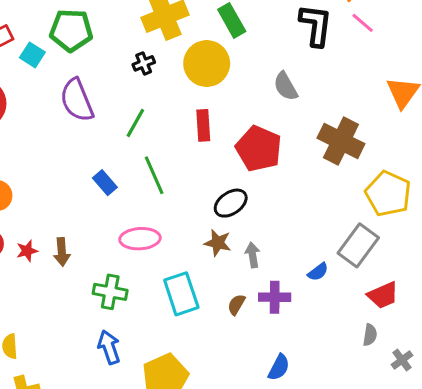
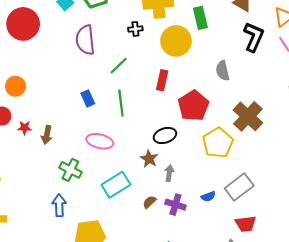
yellow pentagon: (388, 194) -> (218, 143), moved
cyan rectangle: (181, 294) -> (116, 185), turned 60

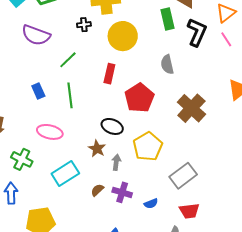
green rectangle: (200, 18) -> (167, 19), moved
purple semicircle: (85, 40) -> (36, 35), turned -64
black ellipse: (165, 136) -> (112, 126), turned 40
yellow pentagon: (218, 143) -> (148, 147), moved
blue semicircle: (208, 196) -> (151, 204), moved

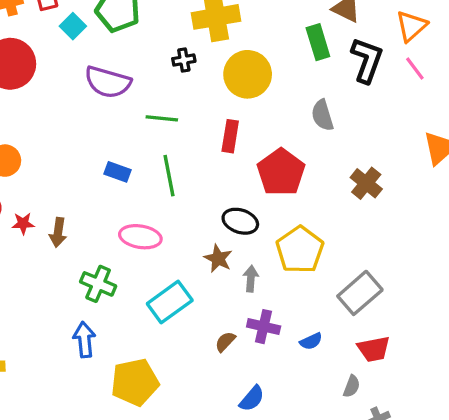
green line: (68, 60) -> (162, 118), turned 54
blue rectangle: (38, 91) -> (117, 172), turned -42
brown cross: (191, 108) -> (366, 183), size x0.7
brown semicircle: (97, 190) -> (225, 342), moved

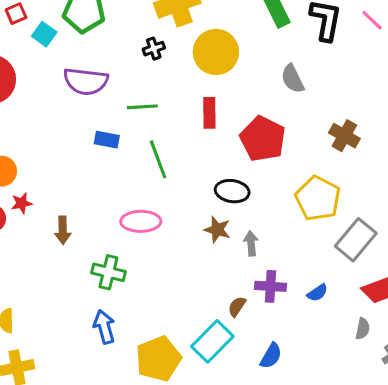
blue rectangle: (117, 172) -> (107, 140), moved
red star: (23, 223) -> (22, 203), moved
yellow pentagon: (300, 250) -> (318, 198), moved
cyan rectangle: (170, 302) -> (212, 341), moved

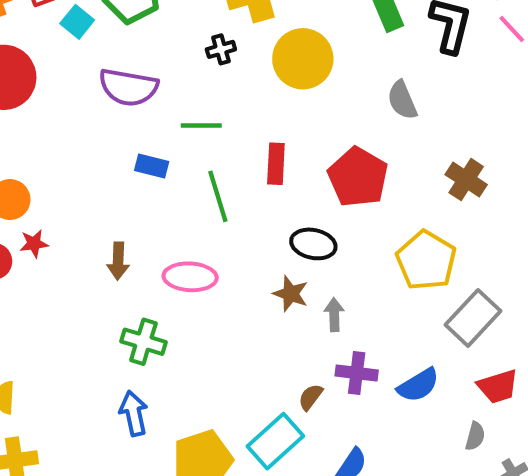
red rectangle: (209, 113) -> (276, 164), moved
brown arrow: (63, 230) -> (118, 261), moved
blue semicircle: (317, 293) -> (418, 385), size x1.5

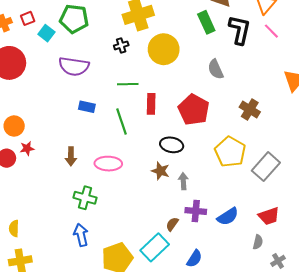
green line: (201, 126) -> (128, 84), moved
gray rectangle: (473, 318) -> (266, 167), moved

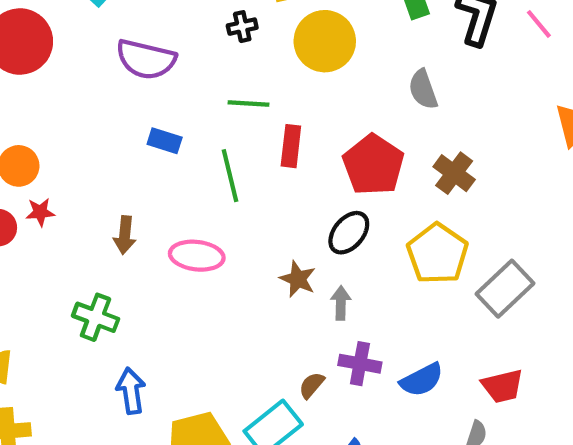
brown cross: (250, 109) -> (454, 173), moved
black ellipse: (172, 145) -> (349, 233), moved, turned -65
green cross: (85, 198) -> (96, 317), moved

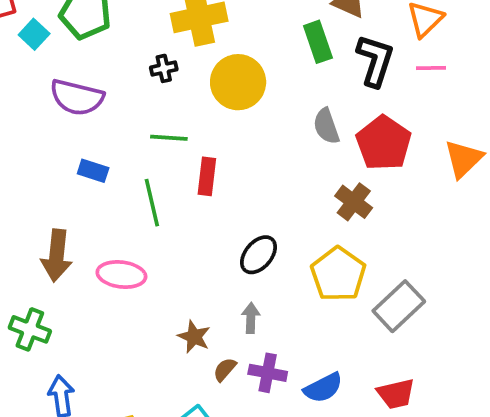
pink line: (539, 24) -> (431, 68), turned -52
red pentagon: (373, 165) -> (384, 143), moved
brown arrow: (125, 235) -> (57, 256), size x1.5
brown star: (298, 279) -> (194, 337), moved
brown semicircle: (312, 385) -> (225, 370), moved

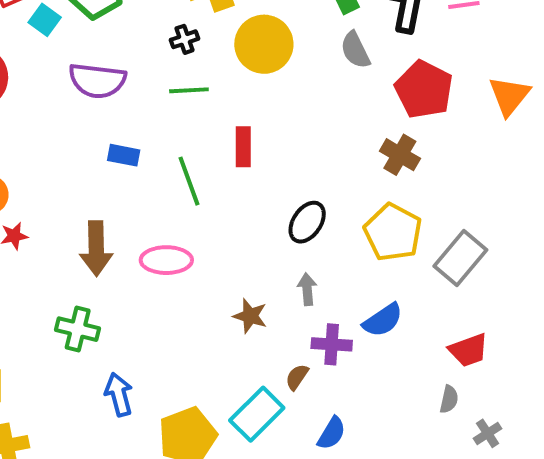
gray semicircle: (326, 126) -> (355, 50), moved
green line: (169, 138) -> (189, 90), moved
brown semicircle: (225, 370) -> (297, 377), moved
blue semicircle: (323, 388) -> (383, 320), moved

